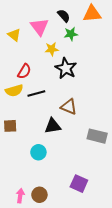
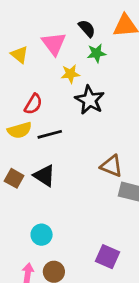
brown triangle: (69, 107) -> (112, 166), moved
brown square: (10, 126) -> (14, 178), turned 32
black triangle: (53, 126) -> (44, 176), moved, turned 42
cyan circle: (38, 152) -> (42, 235), moved

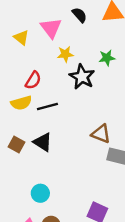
green star: (96, 53) -> (107, 58), moved

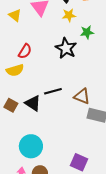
yellow star: (65, 54) -> (69, 15), moved
black line: (47, 106) -> (53, 91), moved
cyan circle: (40, 193) -> (31, 146), size x1.5

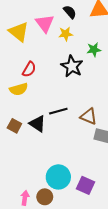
yellow triangle: (15, 15) -> (19, 32), size x1.5
yellow star: (69, 15) -> (66, 34), moved
cyan circle: (31, 146) -> (58, 177), moved

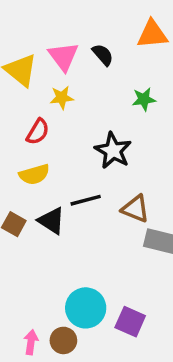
black semicircle: (70, 12) -> (103, 55), moved
yellow star: (66, 34) -> (62, 98), moved
black star: (72, 66) -> (113, 151), moved
yellow semicircle: (19, 89) -> (34, 174), moved

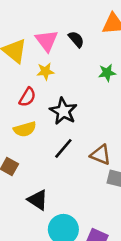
black star: (113, 151) -> (63, 111), moved
black line: (86, 200) -> (63, 148), turned -35
black triangle: (51, 221) -> (38, 200), moved

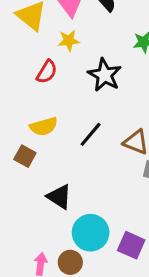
black star: (63, 111) -> (105, 75), moved
yellow semicircle: (25, 129) -> (44, 126), moved

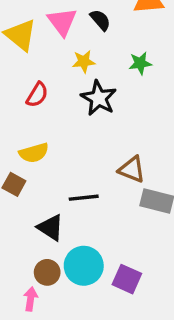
yellow star: (69, 41) -> (84, 61), moved
black line: (91, 134) -> (84, 198), moved, turned 44
brown circle: (70, 262) -> (47, 272), moved

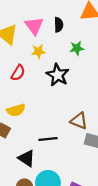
black semicircle: (100, 20) -> (59, 25), turned 40
yellow star: (84, 61) -> (38, 51), moved
green star: (140, 63) -> (77, 48), moved

